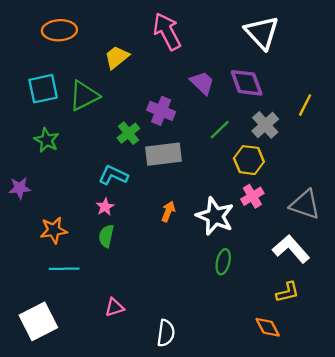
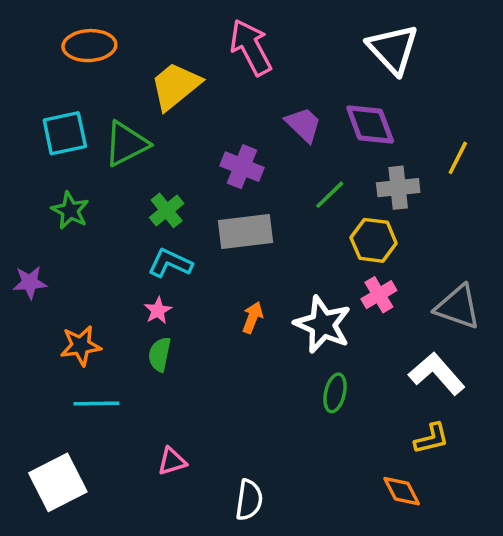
yellow trapezoid: (117, 57) -> (175, 86), size x1.4
gray cross: (265, 125) -> (398, 188), turned 36
green cross: (128, 133) -> (167, 210), moved

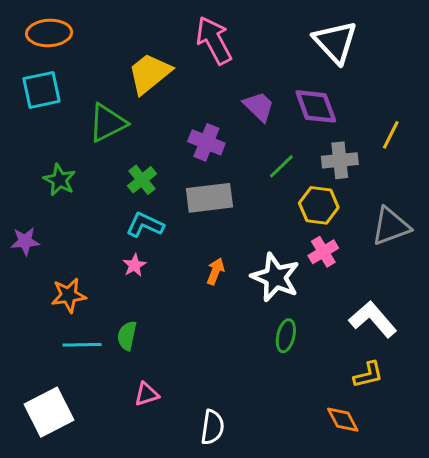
orange ellipse: (89, 46) -> (49, 33), moved
cyan square: (65, 133) -> (42, 90), moved
gray triangle: (458, 307) -> (391, 226), moved, turned -39
green semicircle: (160, 354) -> (127, 336), moved

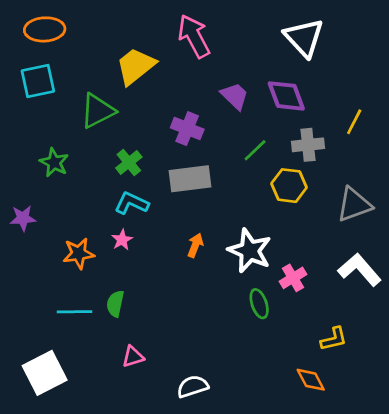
pink cross: (323, 252) -> (293, 278), moved
orange star: (69, 295) -> (79, 253), moved
white L-shape: (373, 319) -> (360, 270), moved
green ellipse: (286, 336) -> (259, 304), turned -32
white semicircle: (212, 427) -> (193, 386), turned -116

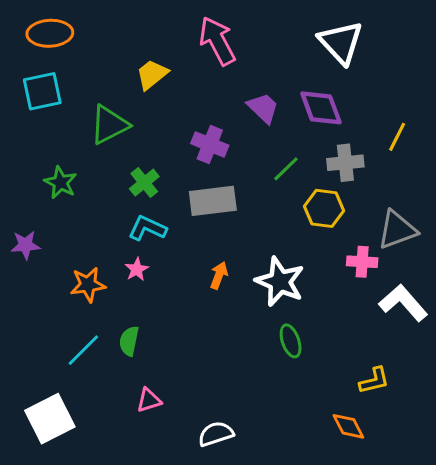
yellow trapezoid: (136, 66) -> (152, 74), size x0.7
pink cross: (293, 278) -> (362, 262), moved, turned 35
cyan line: (75, 312) -> (83, 350), turned -44

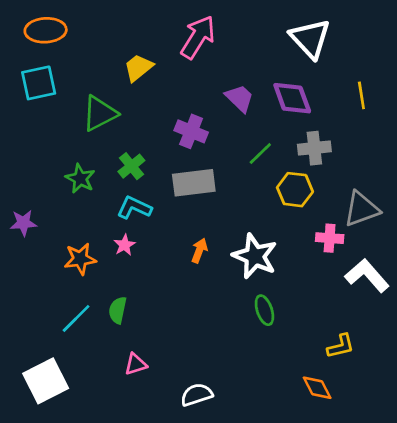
pink arrow: (217, 41) -> (198, 37), turned 60
yellow line: (397, 137) -> (361, 95), moved, turned -36
green star: (61, 183) -> (80, 179), moved

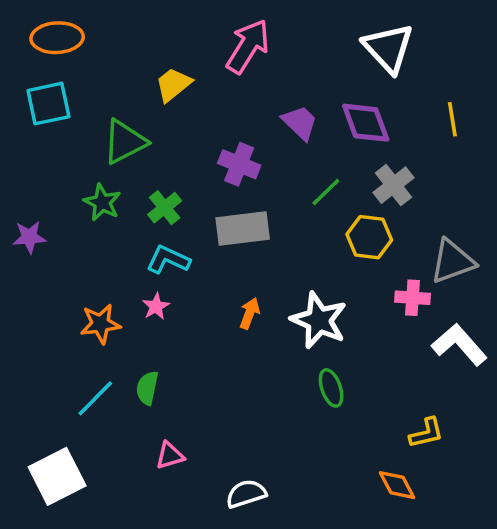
gray cross: (314, 148) -> (393, 185), turned -32
green star: (80, 179) -> (102, 202), moved
purple star: (23, 223) -> (29, 237), moved

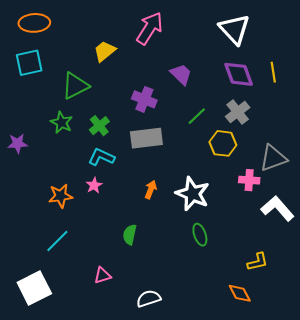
purple diamond: (366, 123) -> (239, 74), moved
green semicircle: (147, 388) -> (130, 235), moved

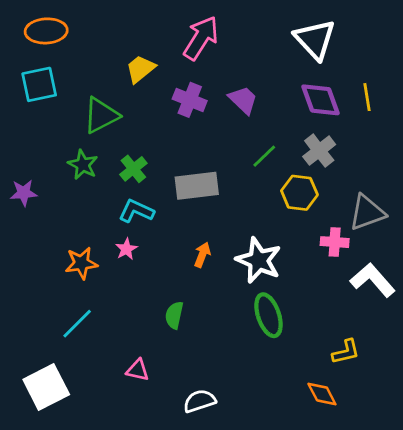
purple cross: (144, 99) -> (190, 100), moved
green ellipse: (200, 235) -> (268, 315), size x1.4
pink triangle: (102, 275) -> (138, 370), turned 30

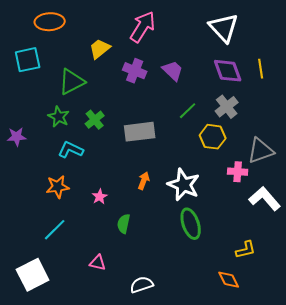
orange ellipse: (46, 31) -> (50, 22), moved
cyan L-shape: (136, 211) -> (71, 150), moved
pink star: (126, 249) -> (100, 197), moved

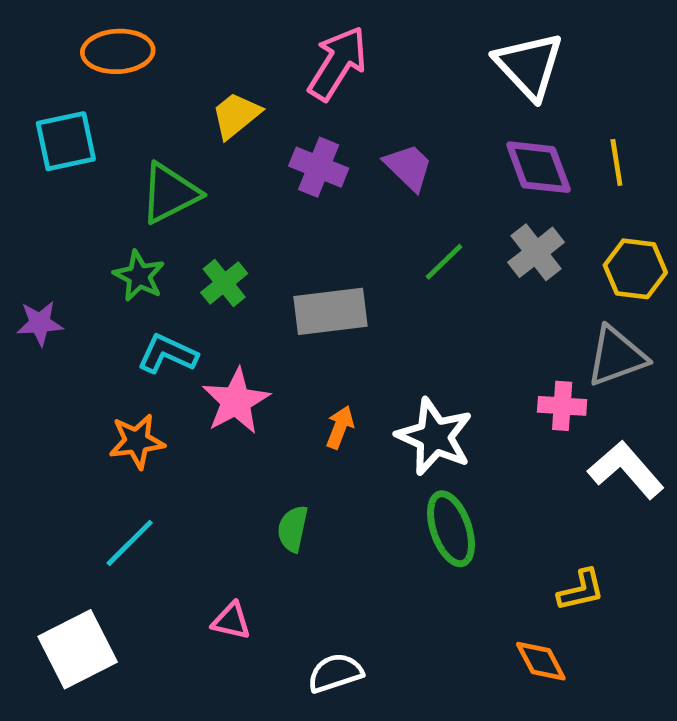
yellow hexagon: (213, 137) -> (635, 269), moved
pink star: (100, 197) -> (236, 401), moved, size x1.8

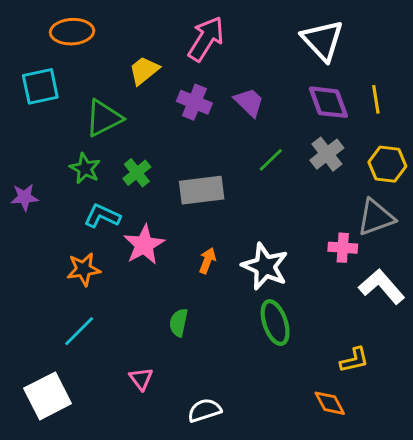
pink triangle: (231, 621) -> (141, 379), turned 40

